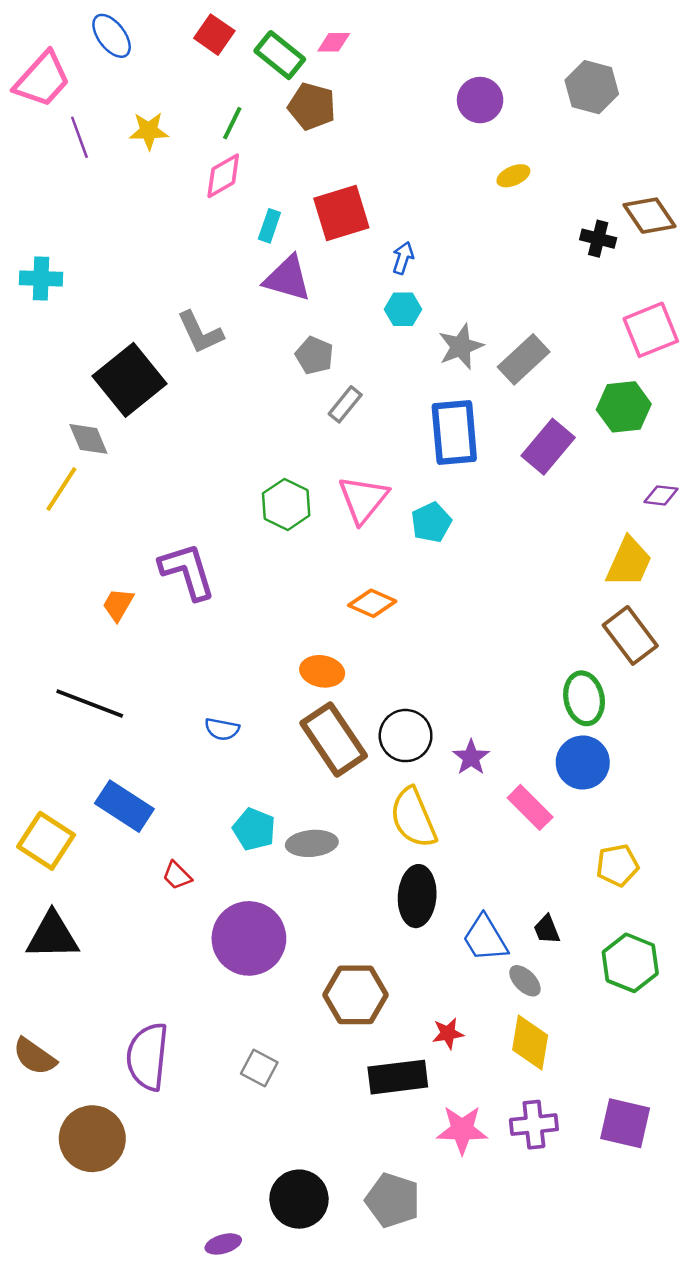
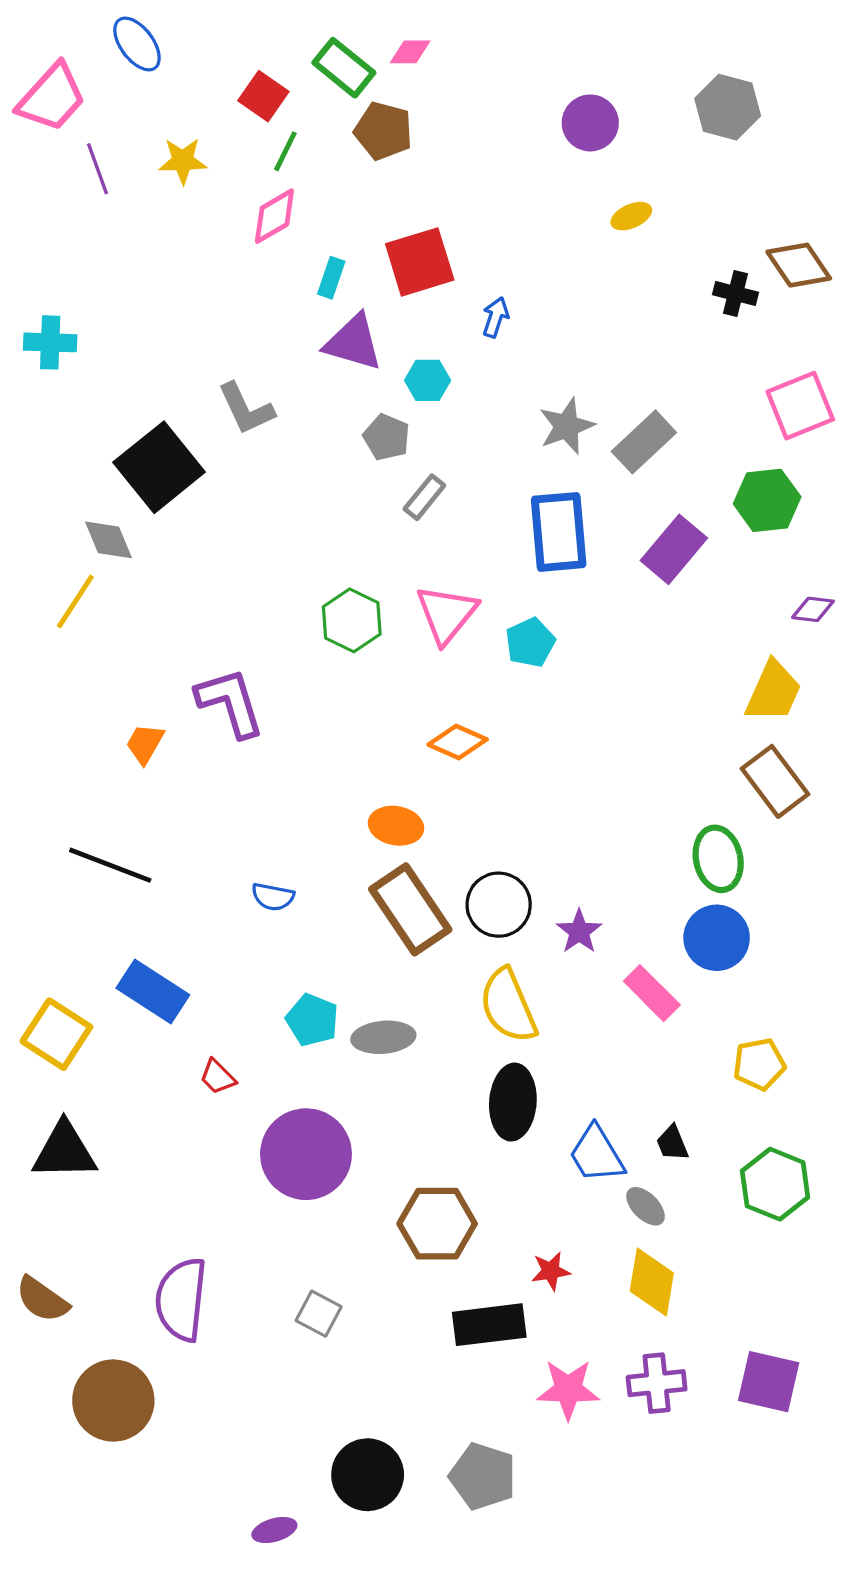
red square: (214, 35) -> (263, 96), moved
cyan hexagon: (403, 309) -> (428, 380), moved

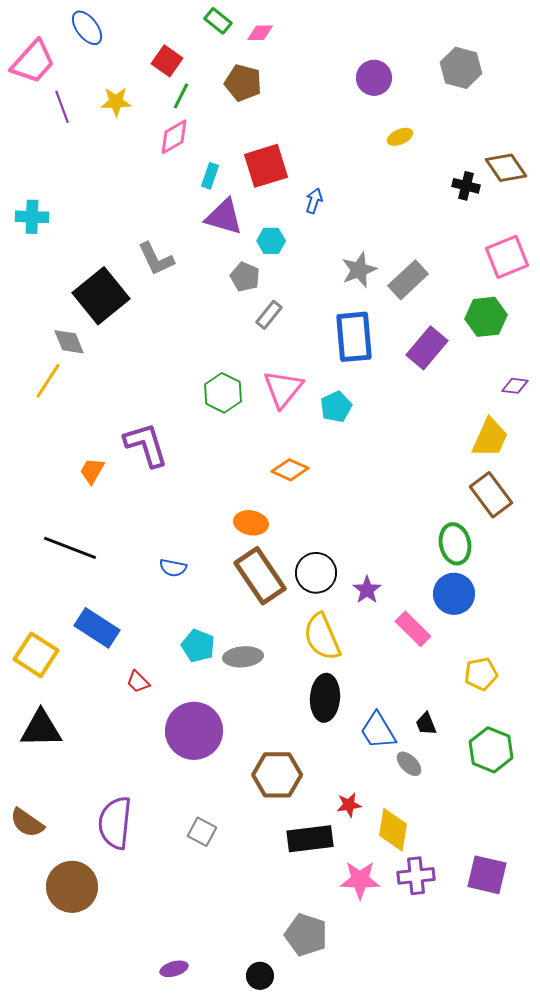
green rectangle: (344, 68) -> (218, 21), moved, size x0.7
yellow diamond: (652, 1282) -> (393, 830), moved
black circle: (368, 1475) -> (260, 976), moved, size x0.6

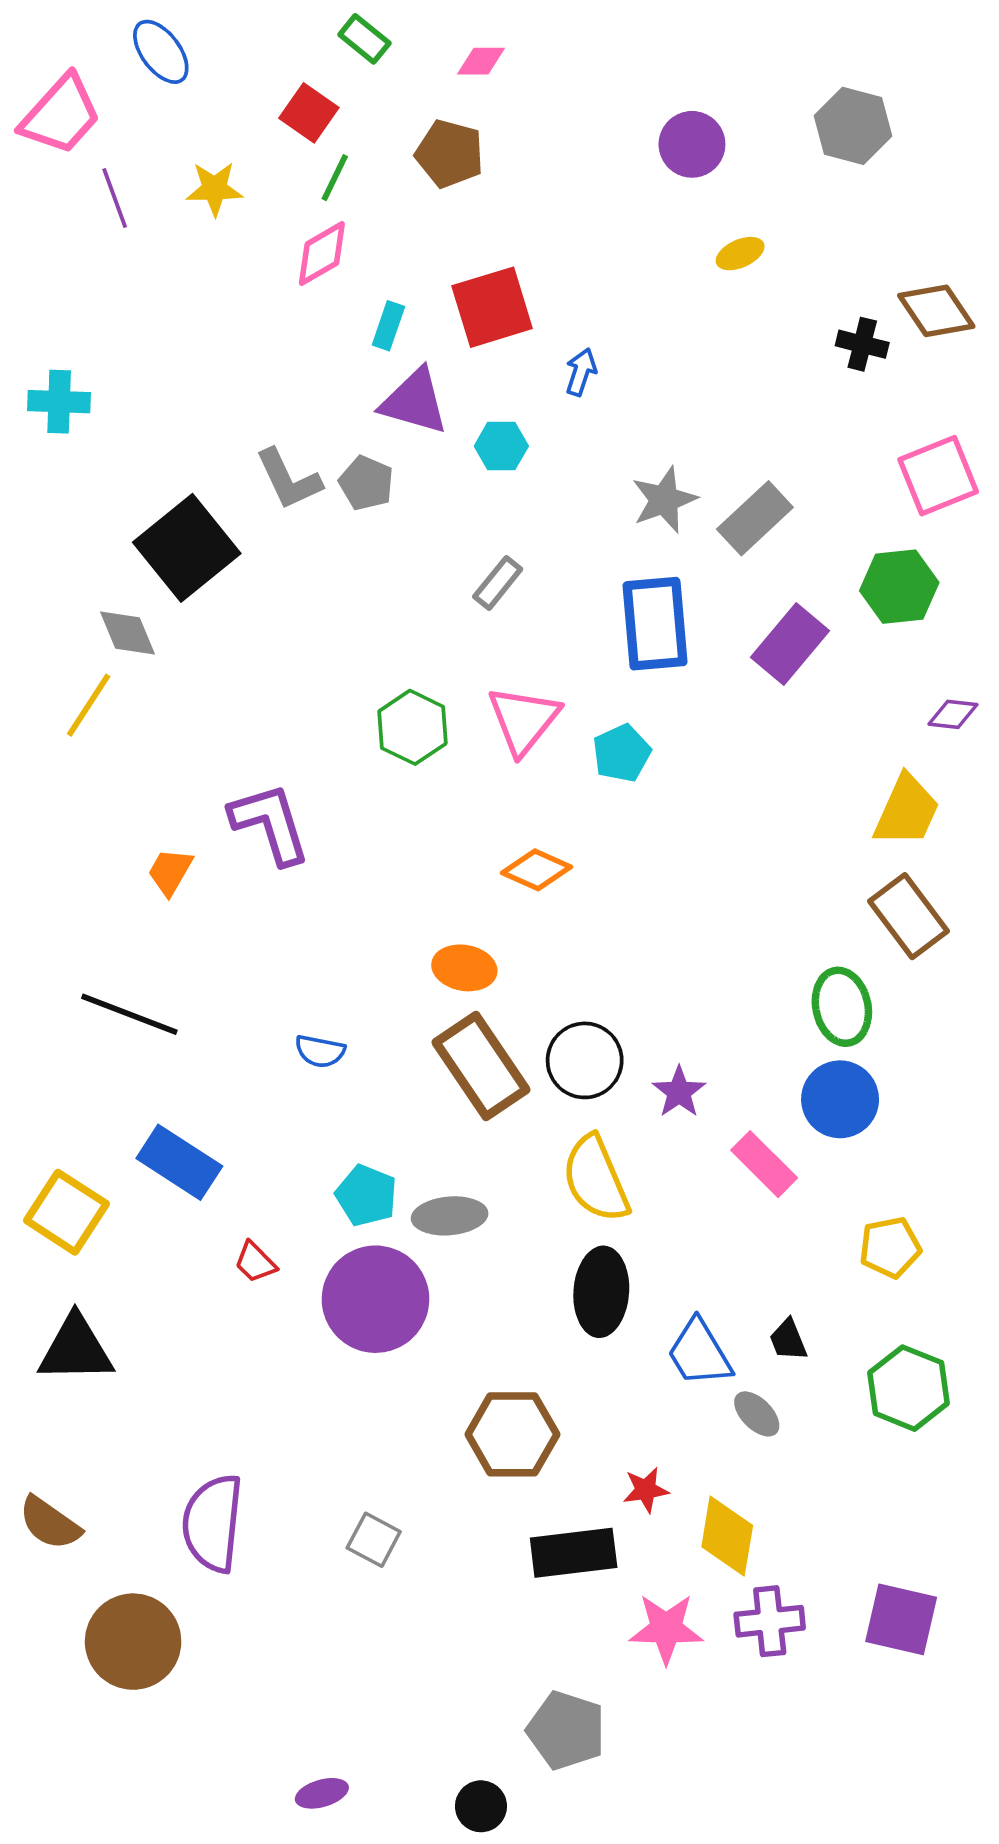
green rectangle: (218, 21) -> (364, 39), moved
gray pentagon: (245, 277) -> (366, 483), moved
purple circle: (194, 731) -> (376, 1299), moved

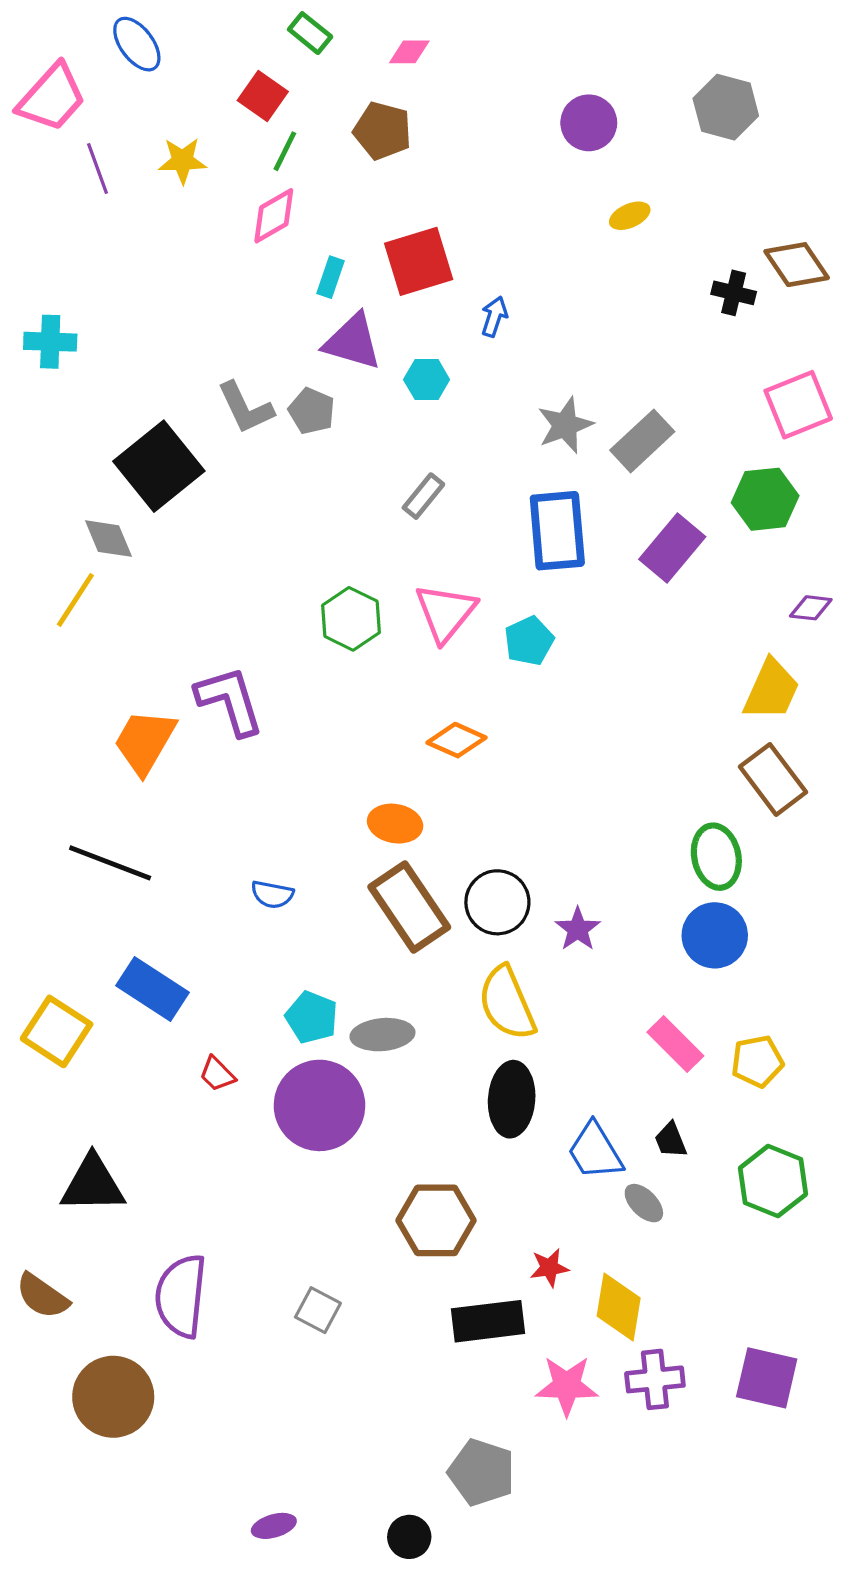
orange trapezoid: (170, 872) -> (145, 742), size x1.6
pink rectangle: (764, 1164) -> (675, 1044), moved
black triangle: (76, 1349) -> (93, 1184), moved

